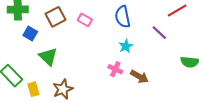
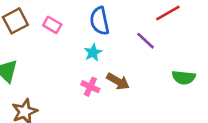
cyan star: (126, 46) -> (93, 52), moved
brown arrow: (139, 77) -> (118, 81), moved

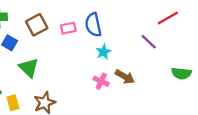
blue semicircle: (100, 21) -> (93, 25), moved
pink rectangle: (52, 25) -> (68, 28), turned -42

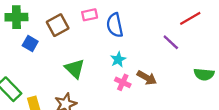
pink rectangle: (68, 28) -> (90, 15), moved
cyan star: (103, 52) -> (118, 59), moved
green triangle: (29, 68) -> (75, 69), moved

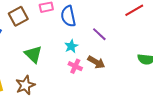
purple line: (171, 42) -> (99, 34), moved

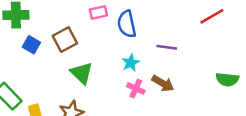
brown square: (18, 16) -> (65, 40), moved
purple line: (99, 34) -> (167, 47), turned -35

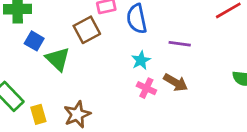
brown square: (65, 40) -> (87, 30), moved
green triangle: (82, 73) -> (58, 59), moved

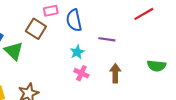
brown square: (87, 30) -> (36, 29), turned -30
brown arrow: (176, 83) -> (115, 73), moved, turned -120

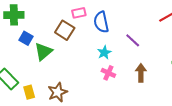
purple line: (107, 39) -> (133, 40), turned 35
green triangle: (14, 51) -> (43, 52), turned 36

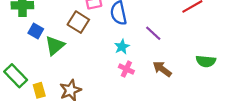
brown arrow: (141, 73) -> (162, 69), turned -54

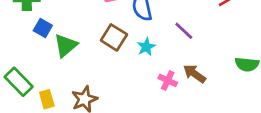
brown square: (78, 22) -> (114, 37), moved
pink cross: (126, 69) -> (168, 80), moved

